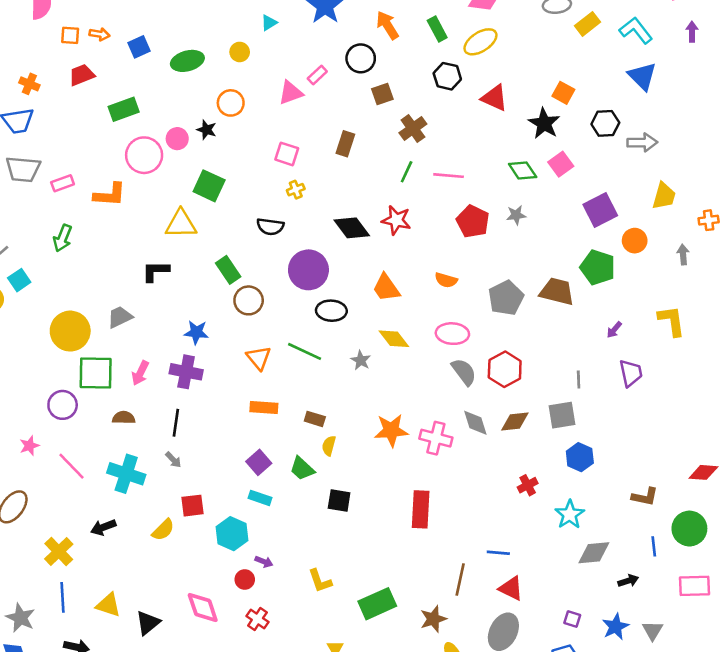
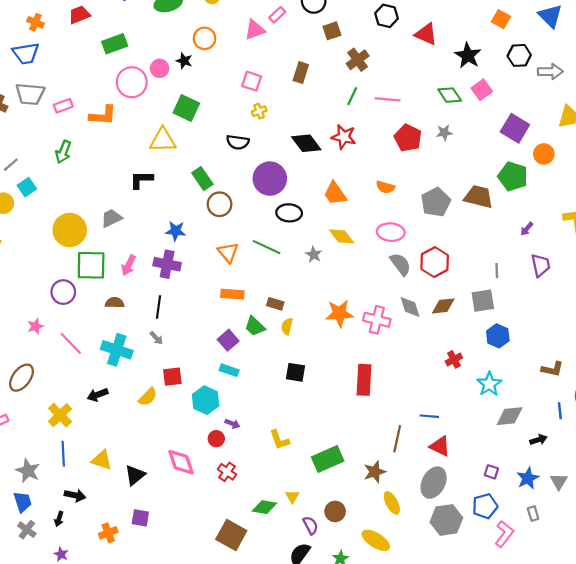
orange square: (563, 93) -> (501, 19), moved
purple square: (600, 210) -> (515, 128), turned -32
green trapezoid: (302, 469) -> (255, 326), moved

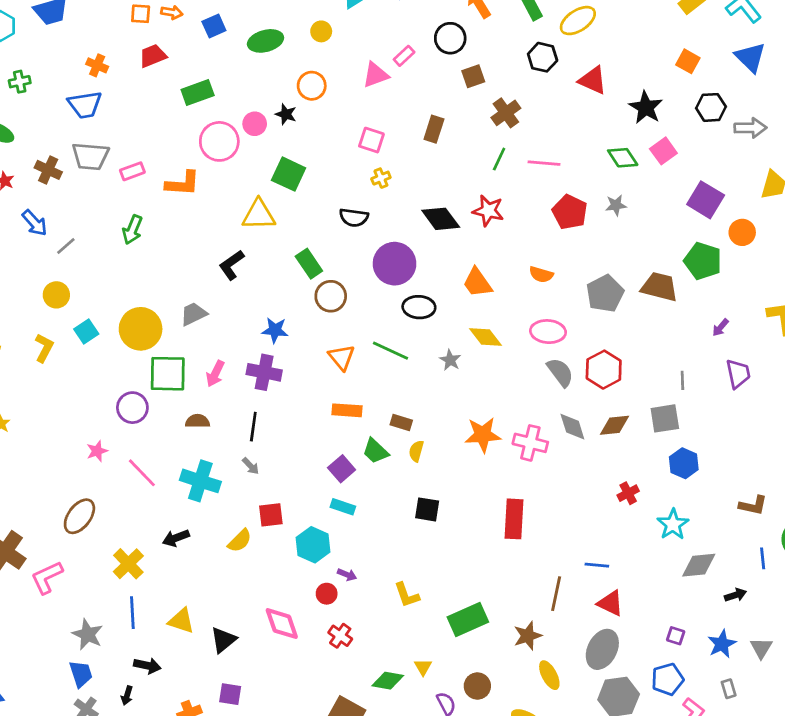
black L-shape: (141, 180) -> (232, 265), turned -35
cyan square: (27, 187) -> (86, 332), moved

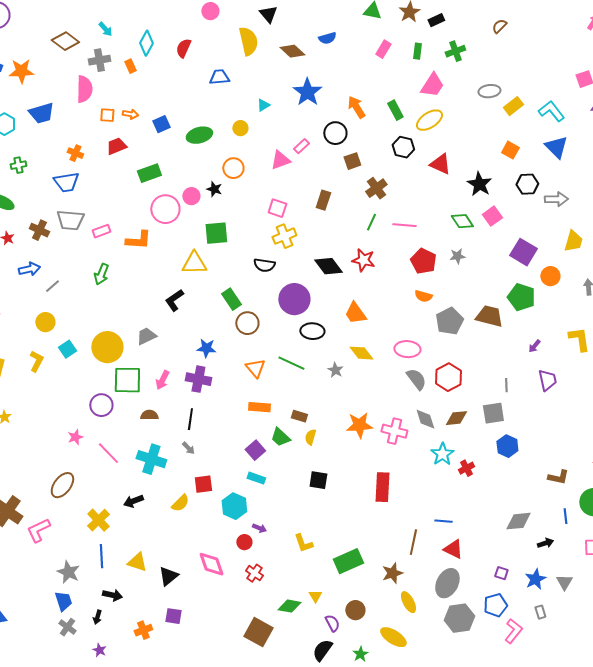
green square: (289, 174) -> (216, 233), turned -30
yellow cross: (381, 178) -> (284, 236), size x1.6
blue arrow: (35, 223) -> (29, 269), turned -60
orange semicircle: (541, 275) -> (423, 296), moved
cyan star: (673, 524) -> (442, 454), moved

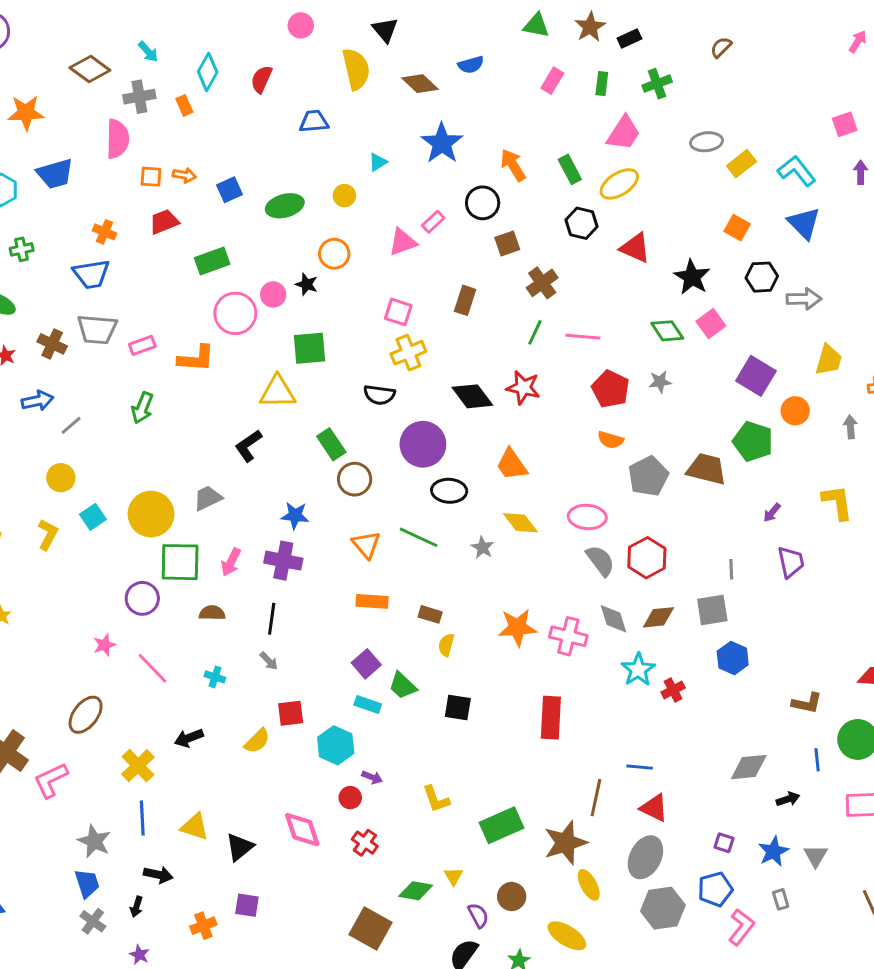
green trapezoid: (280, 437) -> (403, 686), moved
cyan cross: (151, 459) -> (215, 677), size x0.5
brown star: (392, 573) -> (565, 843), size x1.4

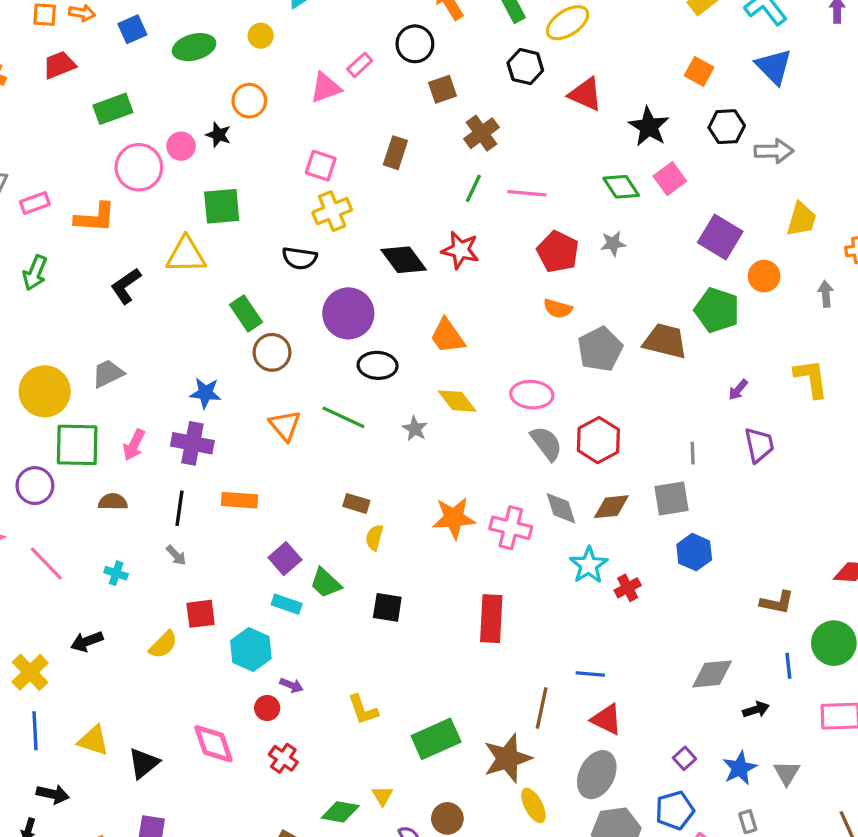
black L-shape: (248, 446) -> (126, 286), moved
orange rectangle: (372, 601) -> (240, 500), moved
purple square: (724, 843) -> (684, 758), turned 30

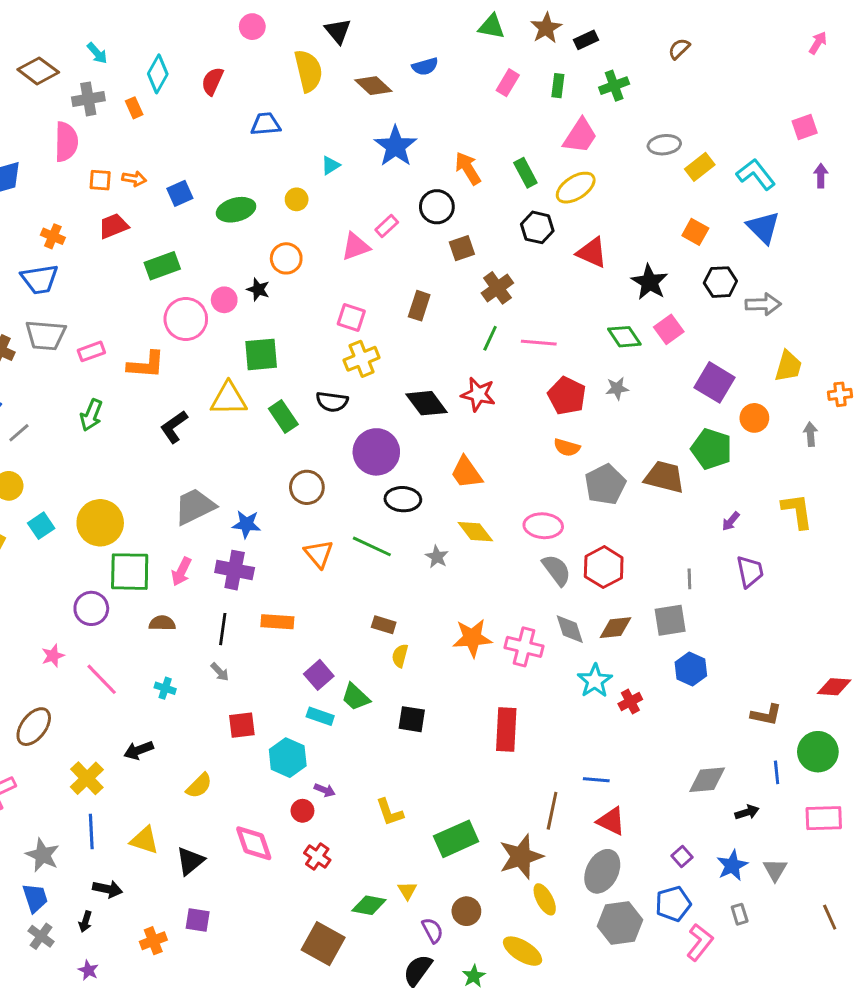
green rectangle: (246, 313) -> (283, 416), moved
gray trapezoid: (108, 373) -> (195, 507), moved, size x1.4
yellow semicircle: (163, 645) -> (199, 786), moved

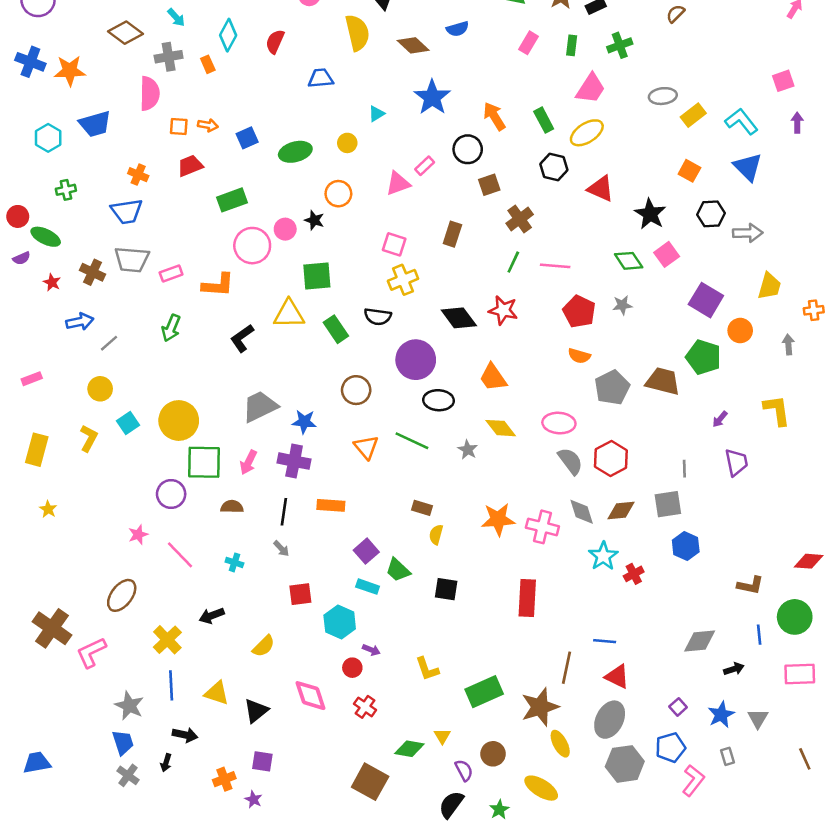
purple star: (88, 970) -> (253, 799), moved

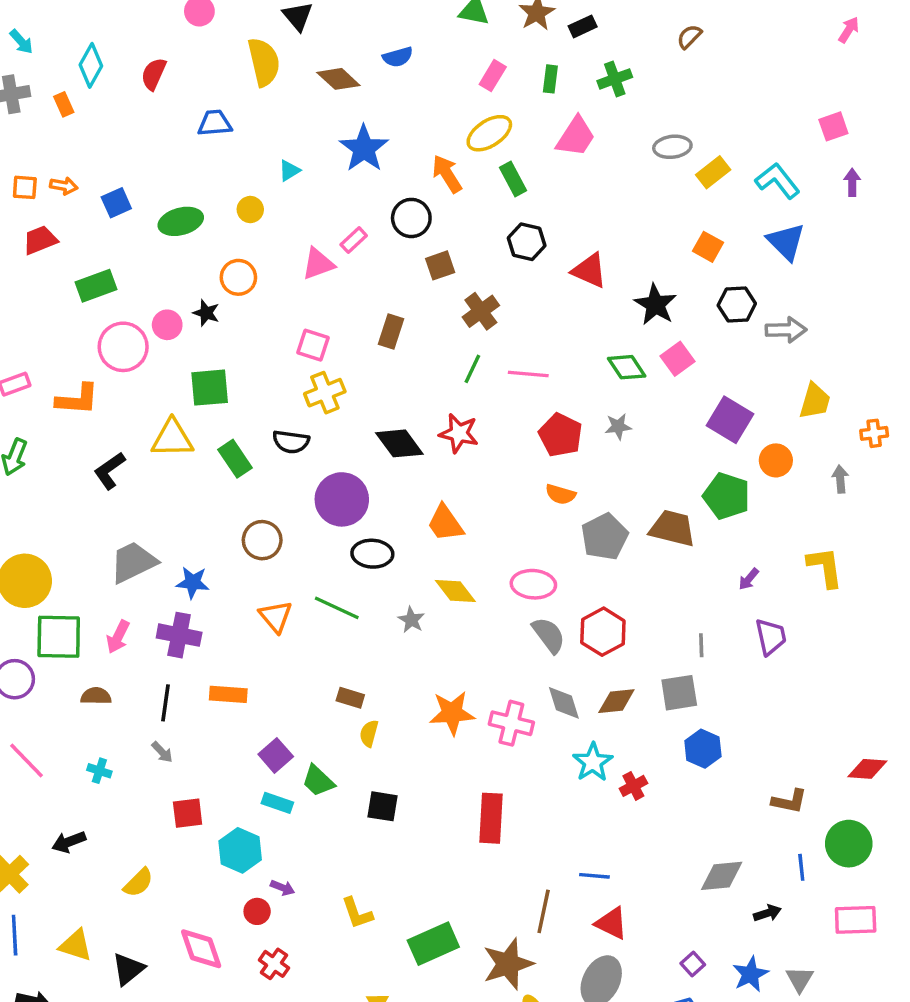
yellow ellipse: (587, 133) -> (489, 133), moved

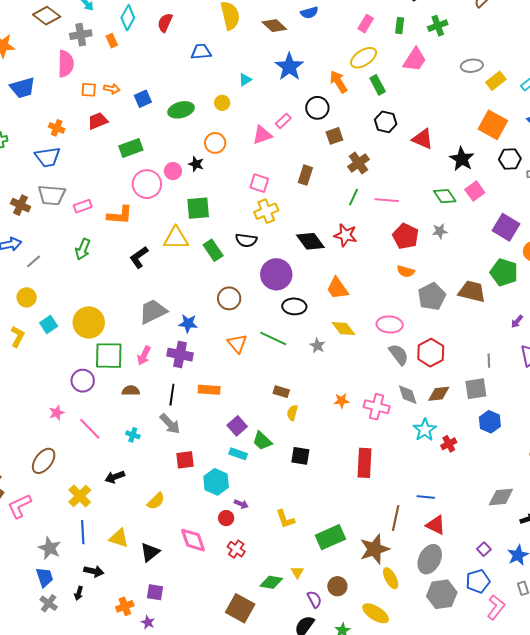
orange square: (708, 247) -> (493, 125), size x1.6
orange star: (452, 713) -> (341, 401), size x0.6
gray arrow: (162, 752) -> (170, 424), size x1.6

